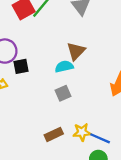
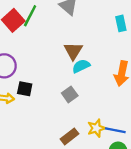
black square: (21, 66) -> (25, 89), moved, turned 35
cyan semicircle: (64, 67) -> (81, 66), moved

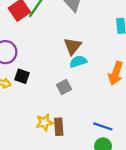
yellow star: (96, 128) -> (44, 122), moved
brown rectangle: (69, 136) -> (59, 127), turned -63

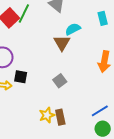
cyan semicircle: (78, 62) -> (73, 29), moved
blue line: (103, 126) -> (100, 111), turned -42

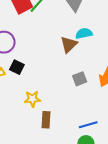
gray square: (60, 81) -> (80, 79), moved
yellow star: (47, 115) -> (32, 99), moved

